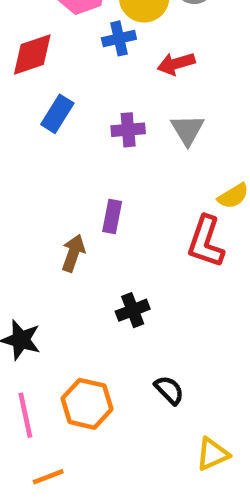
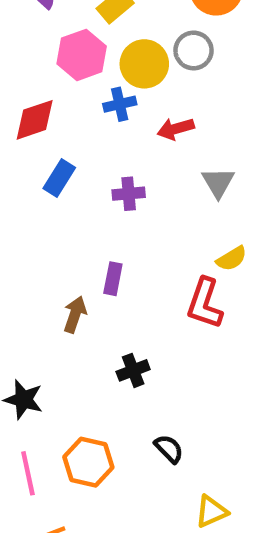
gray triangle: (187, 130) -> (218, 182), moved

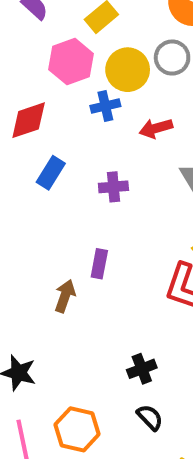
black cross: (133, 370) -> (142, 369), moved

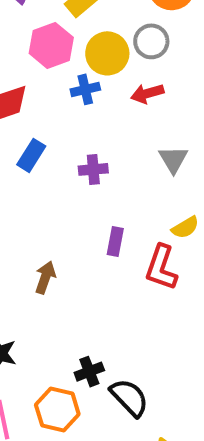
red arrow: (156, 128) -> (147, 93), moved
purple rectangle: (99, 264) -> (115, 241), moved
black cross: (142, 369) -> (89, 372), moved
black semicircle: (150, 417) -> (129, 398), size x1.5

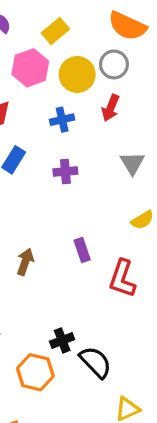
blue cross: (85, 89) -> (62, 120), moved
red arrow: (147, 93) -> (111, 108), turned -52
purple rectangle: (115, 241) -> (82, 250), moved, turned -30
red L-shape: (161, 267) -> (122, 279), moved

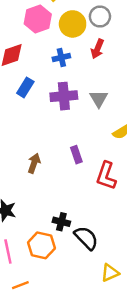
gray triangle: (132, 163) -> (99, 99), moved
purple cross: (65, 171) -> (64, 96), size x1.5
black cross: (62, 340) -> (61, 222), turned 35

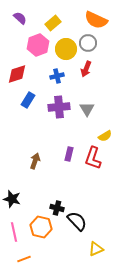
purple rectangle: (76, 155) -> (69, 154), turned 32
red L-shape: (106, 176) -> (93, 158), moved

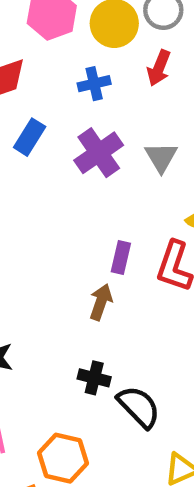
purple cross: (59, 107) -> (99, 153), turned -30
brown arrow: (35, 161) -> (101, 302), moved
orange hexagon: (41, 227) -> (63, 458), moved

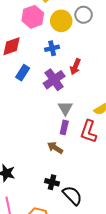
red arrow: (159, 68) -> (75, 67), moved
gray triangle: (161, 157) -> (65, 108), moved
brown arrow: (101, 302) -> (55, 148), turned -77

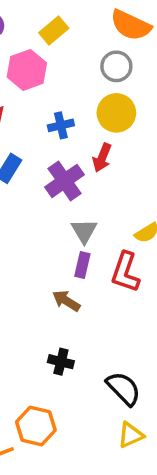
yellow circle: (61, 21) -> (116, 113), moved
black semicircle: (72, 195) -> (124, 388), moved

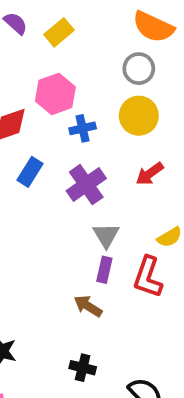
yellow rectangle: (54, 31) -> (59, 32), moved
pink hexagon: (27, 70) -> (55, 94), moved
red arrow: (102, 158) -> (150, 174), moved, turned 32

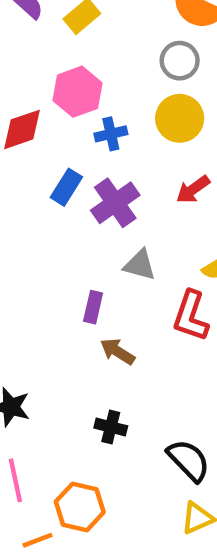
blue rectangle: (30, 172) -> (66, 187), moved
gray triangle: (106, 235) -> (140, 265), turned -44
purple rectangle: (104, 270) -> (93, 307), moved

